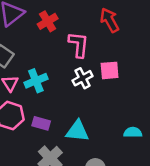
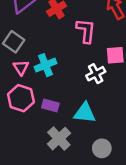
white cross: (82, 78) -> (96, 74), moved

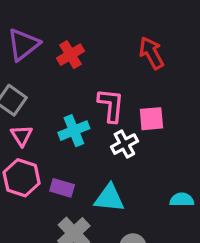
pink L-shape: (86, 31) -> (111, 105), moved
cyan cross: (45, 65) -> (74, 131), moved

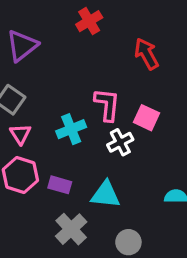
red cross: (70, 55) -> (89, 21), moved
pink square: (151, 119) -> (146, 118), turned 30

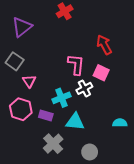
red arrow: (146, 54) -> (104, 45), moved
cyan cross: (71, 129) -> (61, 98), moved
pink triangle: (20, 134) -> (29, 81), moved

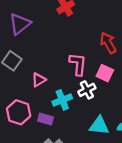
pink triangle: (29, 81) -> (39, 80), moved, turned 32
cyan triangle: (75, 122) -> (99, 126), moved

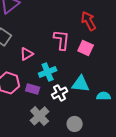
white cross: (87, 90) -> (60, 93), moved
cyan triangle: (99, 126) -> (81, 84), moved

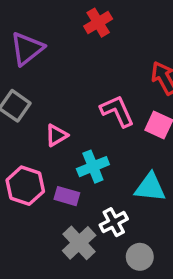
pink L-shape: (62, 40) -> (117, 111), turned -30
white cross: (60, 93) -> (114, 222), moved

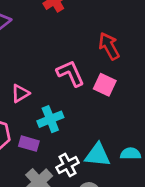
cyan triangle: (150, 187) -> (98, 155), moved

